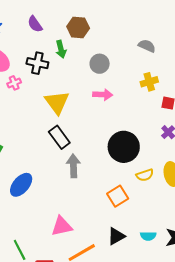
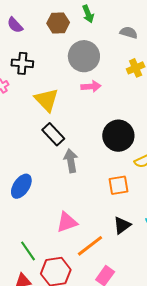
green arrow: (61, 49) -> (88, 14), moved
gray circle: (100, 64) -> (84, 56), size x1.6
orange square: (118, 196) -> (118, 185), turned 30

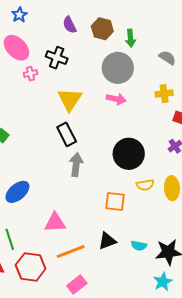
green arrow: (88, 14) -> (130, 38), moved
purple semicircle: (15, 25) -> (70, 25), moved
blue ellipse: (21, 186) -> (17, 192), moved

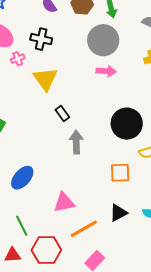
yellow triangle: (70, 99) -> (45, 79), moved
black rectangle: (67, 134) -> (62, 113), size x0.7

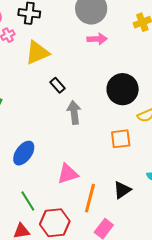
yellow triangle: (45, 79) -> (37, 53), turned 48
black triangle: (118, 213) -> (122, 190), moved
orange line: (84, 229) -> (90, 198), turned -40

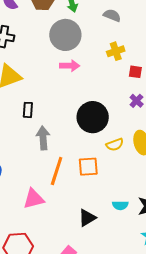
black rectangle: (58, 85) -> (28, 110), turned 42
orange line: (90, 198) -> (57, 171), moved

